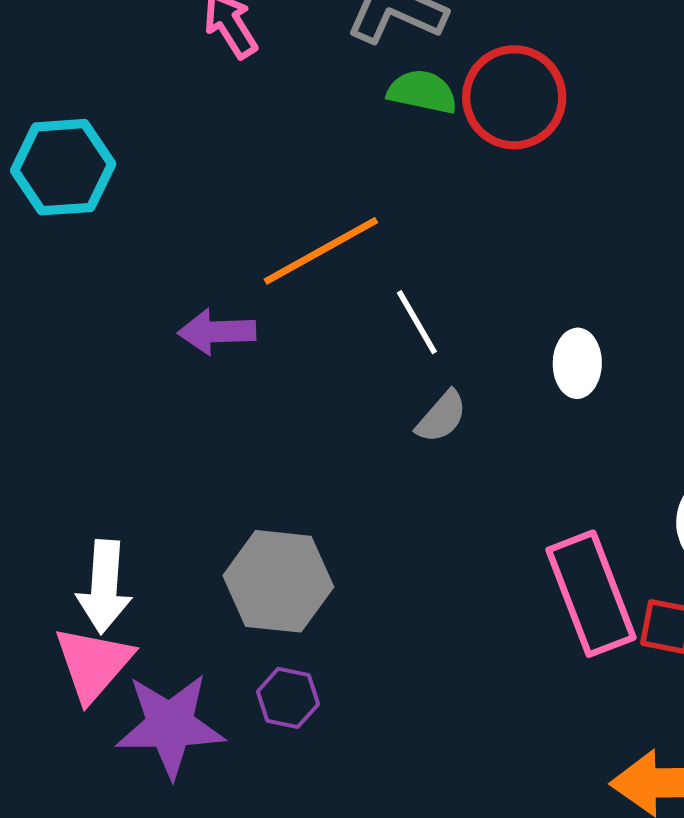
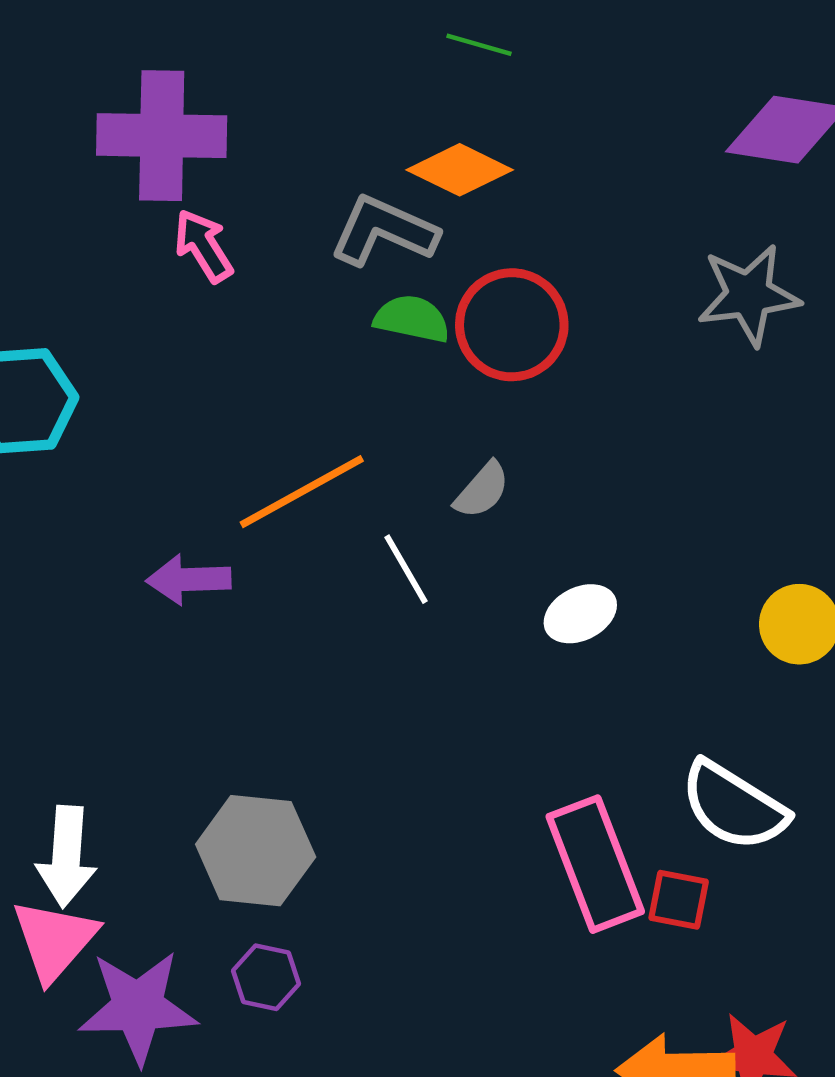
white ellipse: (577, 363) -> (580, 614), turned 62
gray semicircle: (442, 417) -> (482, 490), moved

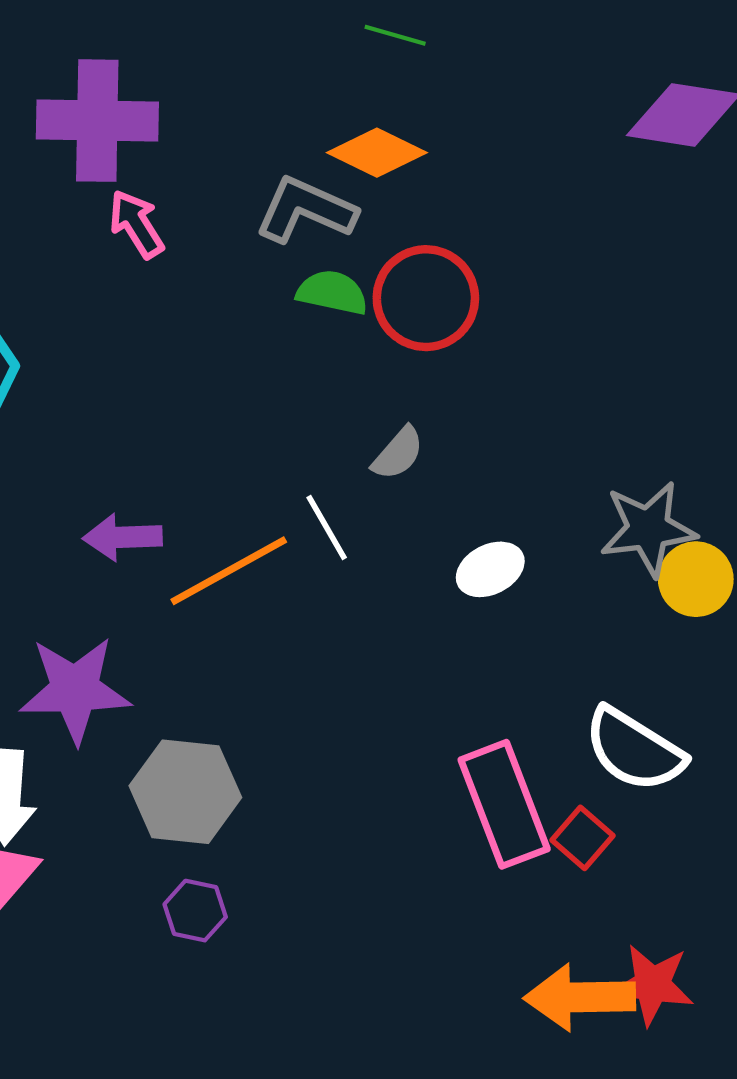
gray star: (749, 295) -> (648, 529), moved
orange line: (302, 492) -> (229, 571), moved
red square: (679, 900) -> (583, 838), turned 30
purple star: (138, 1007) -> (75, 690), moved

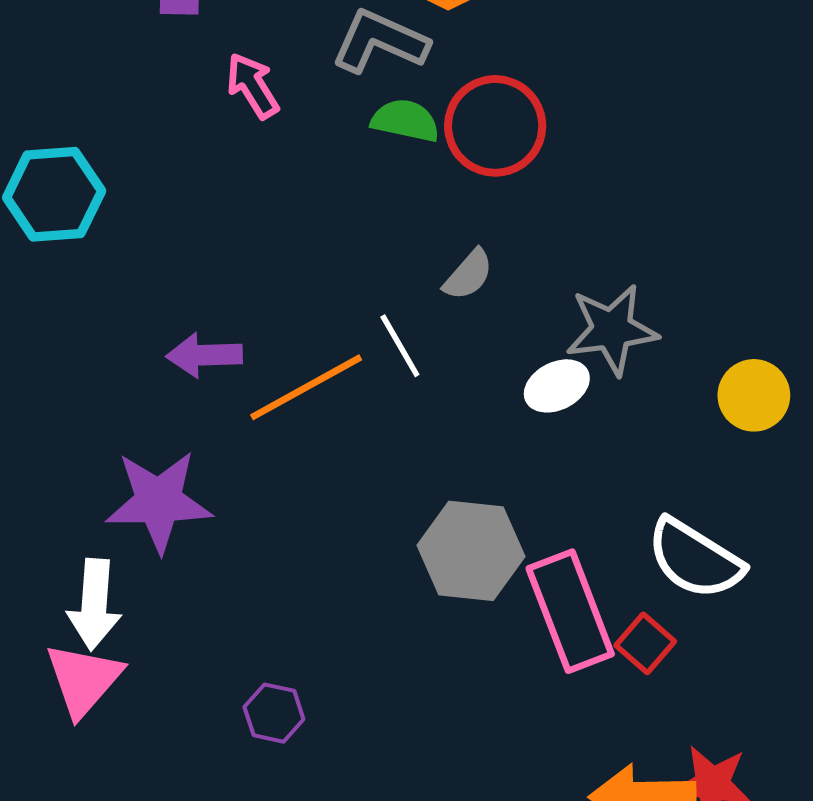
pink arrow: (136, 224) -> (252, 86), moved
gray star: (648, 529) -> (612, 330), moved
gray hexagon: (185, 792) -> (471, 551), moved

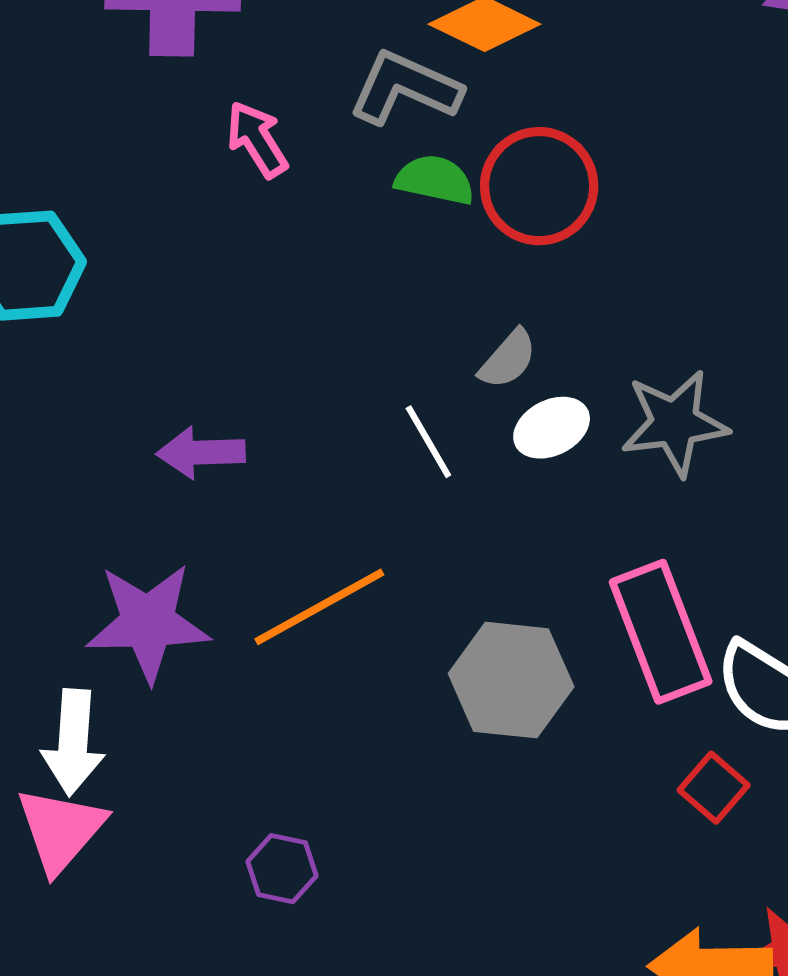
white ellipse: (557, 386) -> (552, 428), moved
orange line: (306, 387) -> (319, 607), moved
pink rectangle: (570, 611) -> (661, 632), moved

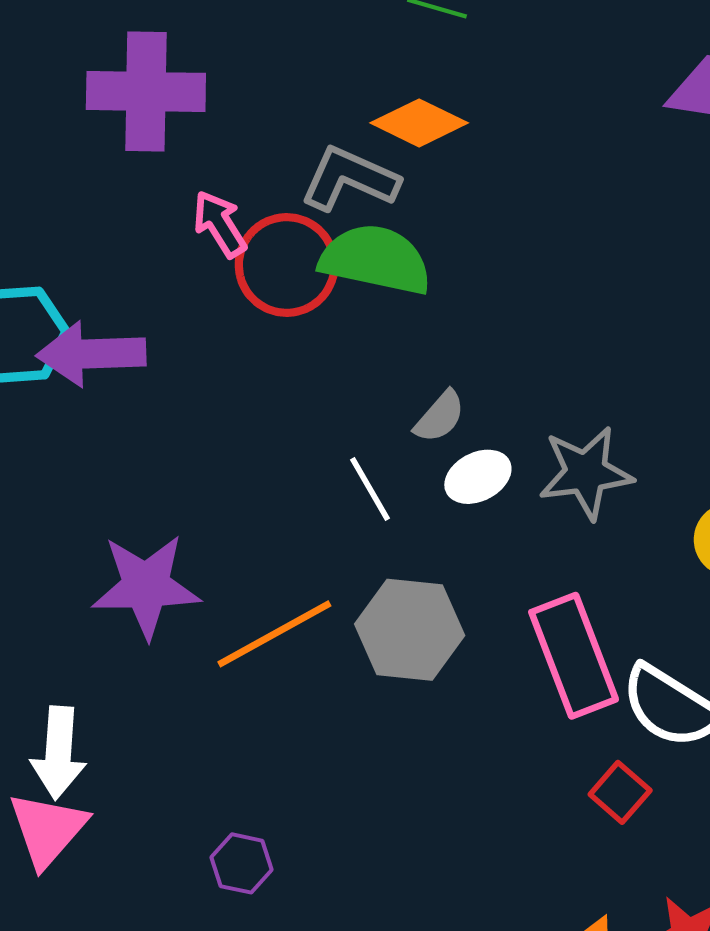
green semicircle: (435, 180) -> (375, 260), size x1.6
red circle: (539, 186) -> (287, 265), moved
purple arrow: (201, 453) -> (91, 354), moved, size x1.4
purple star: (148, 622) -> (146, 586), moved
gray hexagon: (511, 680) -> (410, 630), moved

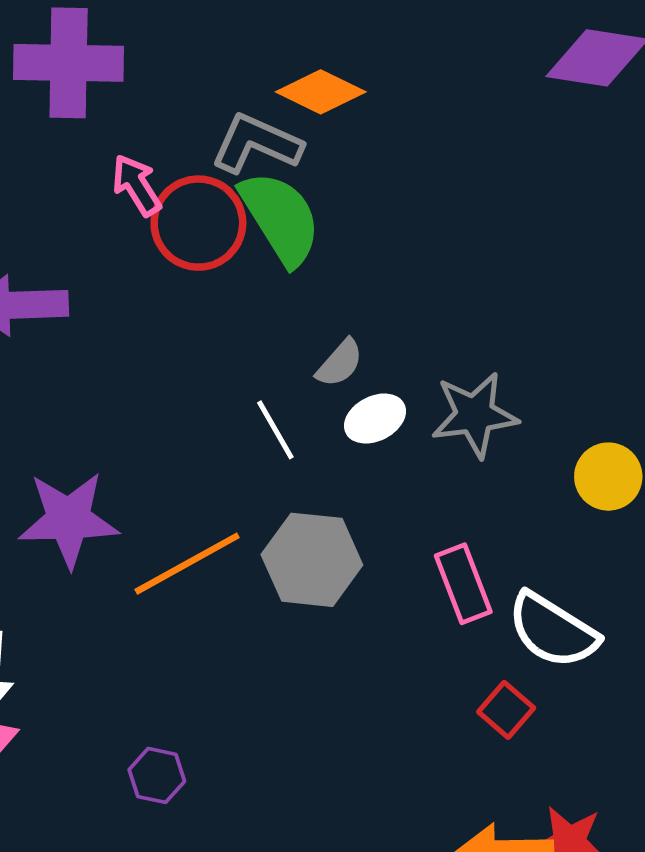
green semicircle: (375, 260) -> (280, 218), turned 46
pink rectangle: (574, 656) -> (463, 584), size x0.7

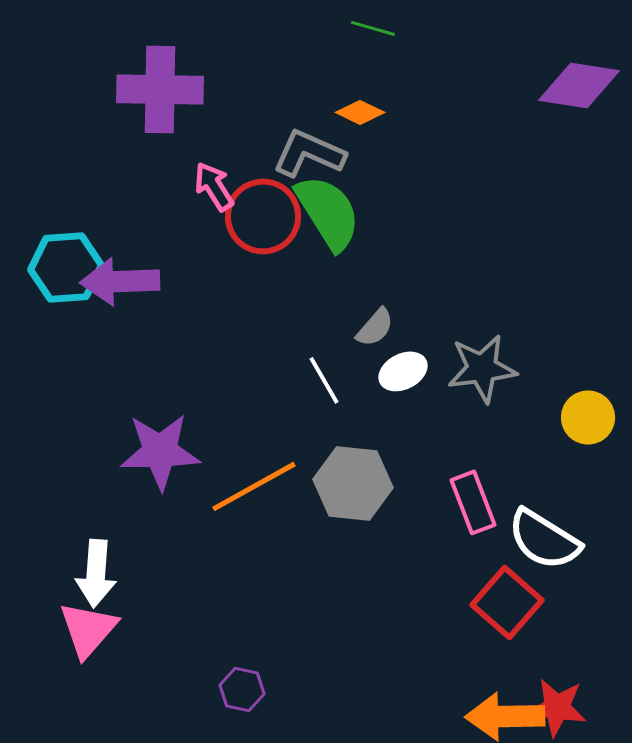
orange diamond: (321, 92) -> (360, 112), size x0.7
red square: (506, 710) -> (507, 602), size x1.6
purple hexagon: (157, 775) -> (242, 689), moved

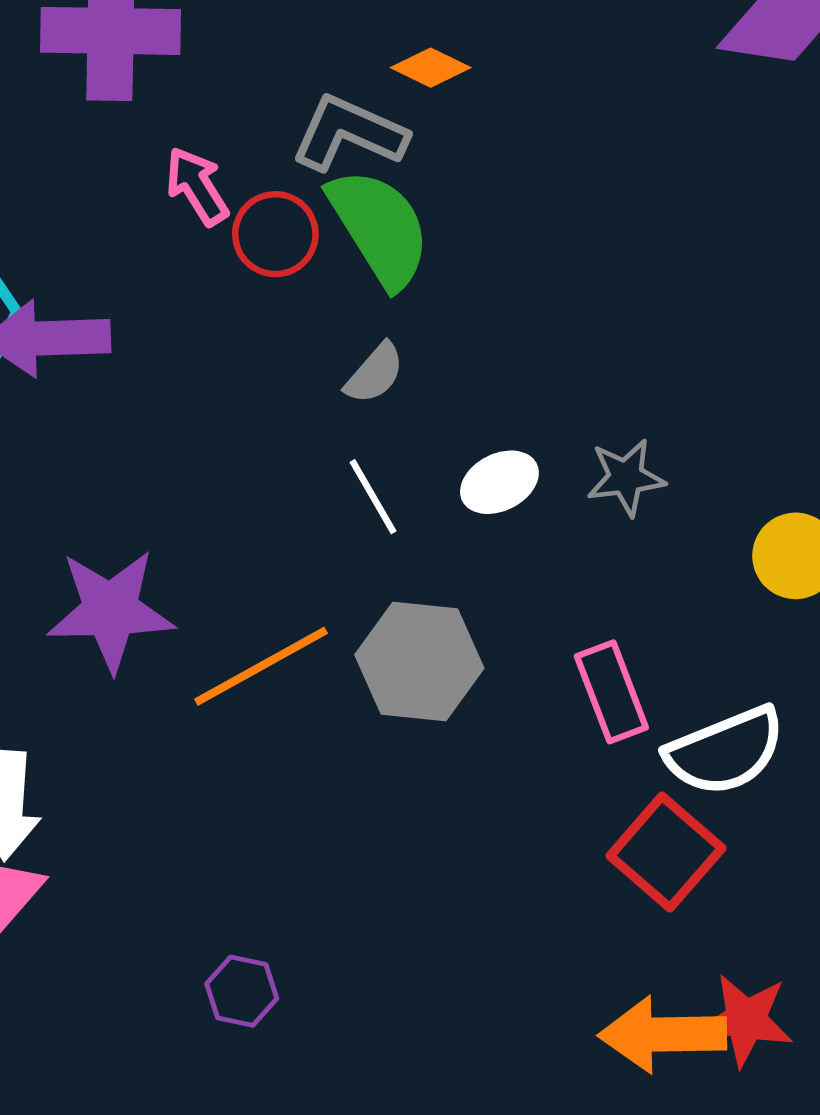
red circle: (263, 216) -> (275, 234), size x0.7
gray semicircle: (375, 327) -> (375, 373), moved
gray star: (482, 368) -> (626, 477), size x0.7
white semicircle: (544, 539) -> (725, 751), turned -54

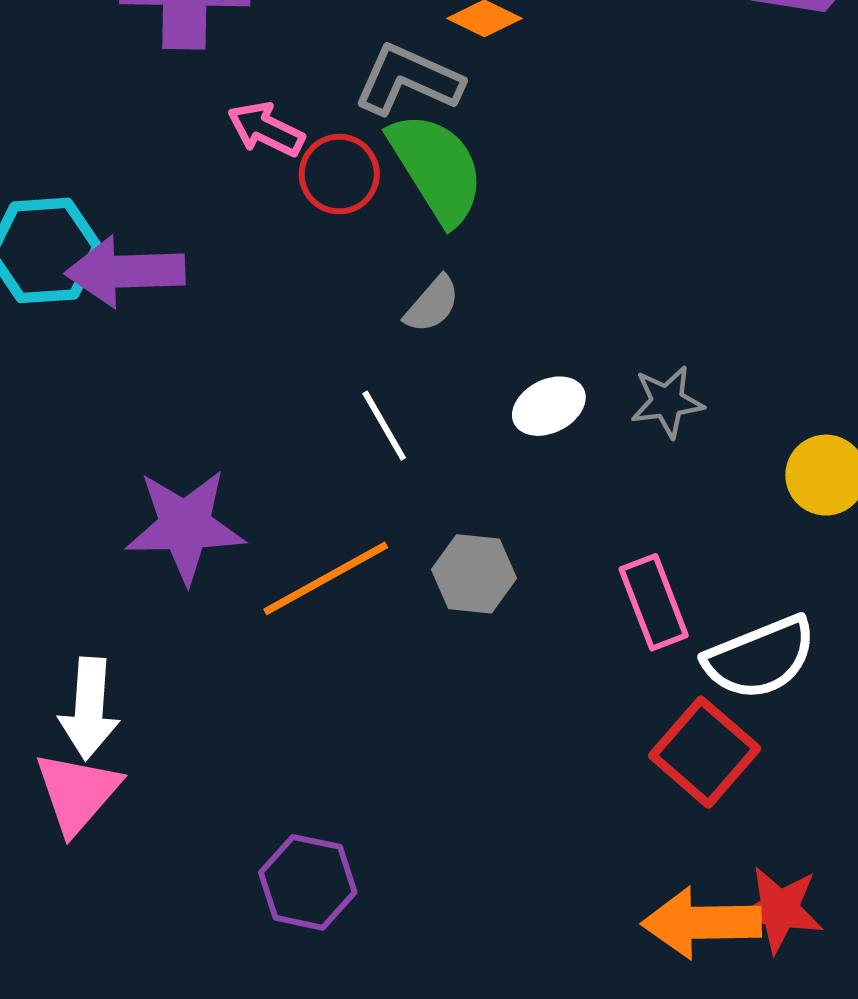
pink arrow: (197, 186) -> (266, 129), turned -32
white line: (373, 497) -> (384, 426), moved
gray hexagon: (419, 661) -> (474, 574), size x0.7
purple hexagon: (242, 991) -> (308, 882), size x1.4

